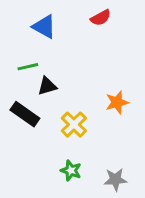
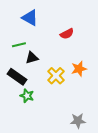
red semicircle: (101, 18) -> (67, 34), moved
yellow cross: (74, 125) -> (56, 76), moved
green star: (71, 171) -> (27, 96), moved

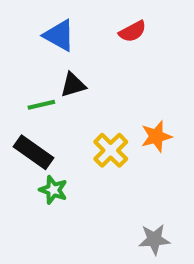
red semicircle: (67, 34) -> (133, 31), moved
green line: (19, 45) -> (41, 105), moved
black triangle: (32, 58) -> (73, 85), moved

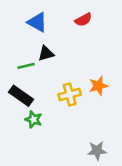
yellow cross: (111, 150) -> (70, 95), turned 30

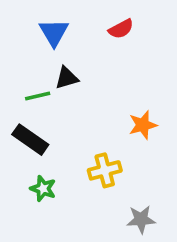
blue triangle: (37, 22) -> (54, 33), turned 30
yellow cross: (70, 95) -> (105, 170), moved
green star: (33, 119) -> (43, 189), moved

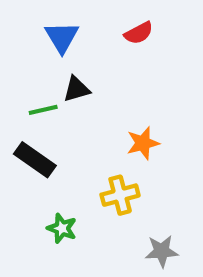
orange star: (143, 125) -> (143, 143), moved
green star: (43, 189) -> (62, 228), moved

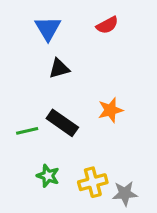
green line: (43, 110) -> (27, 131), moved
black rectangle: (35, 160) -> (62, 123), moved
yellow cross: (120, 195) -> (93, 182), moved

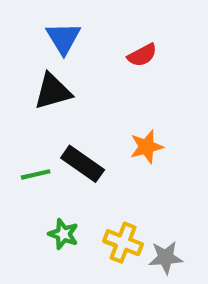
red semicircle: (107, 25) -> (142, 55), moved
black triangle: (59, 68) -> (53, 91), moved, size x1.4
yellow cross: (93, 182) -> (123, 243), turned 36

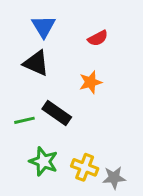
black triangle: (53, 91) -> (36, 63), turned 40
orange star: (146, 147) -> (90, 82), moved
green star: (63, 234) -> (44, 161), size x1.4

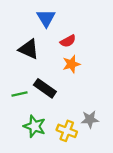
blue triangle: (44, 26) -> (46, 18), moved
red semicircle: (98, 38) -> (68, 41), moved
gray star: (114, 178) -> (90, 119), moved

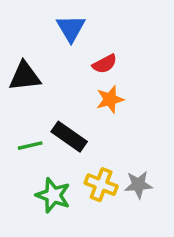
black triangle: (29, 49) -> (25, 76), moved, turned -30
yellow cross: (67, 131) -> (101, 185), moved

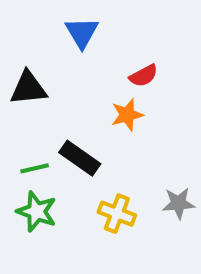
red semicircle: (105, 64) -> (144, 76), moved
gray star: (138, 185) -> (179, 203), moved
green star: (53, 195) -> (37, 212), moved

